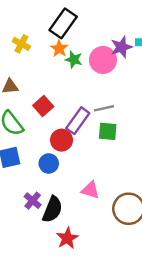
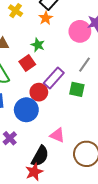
green star: (74, 60) -> (38, 45), moved
gray line: (104, 108) -> (84, 65), moved, turned -49
blue circle: (49, 163) -> (26, 110), size x1.5
black semicircle: (52, 209) -> (40, 156), moved

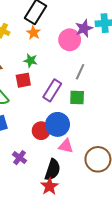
red square: (27, 63) -> (23, 80), turned 35
red circle: (39, 92) -> (41, 131), moved
blue circle: (26, 110) -> (58, 124), moved

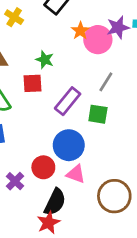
orange star: (34, 33) -> (80, 31), moved
red circle: (41, 131) -> (43, 167), moved

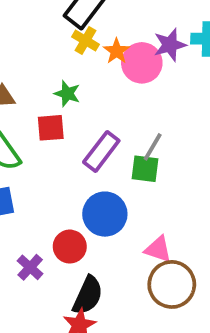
yellow cross: (14, 17) -> (85, 41), moved
gray line: (106, 82) -> (153, 147), moved
pink triangle: (76, 174) -> (158, 249), moved

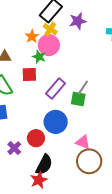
purple star: (170, 45) -> (78, 21), moved
orange star: (117, 51) -> (32, 36), moved
pink circle: (142, 63) -> (49, 45), moved

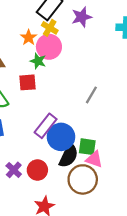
purple rectangle: (56, 89) -> (46, 126), moved
green square: (78, 99) -> (87, 147), moved
red circle: (36, 138) -> (37, 170), moved
brown circle: (89, 161) -> (83, 179), moved
black semicircle: (44, 165) -> (69, 155), moved

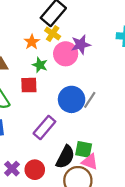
purple star: (82, 17) -> (81, 45), moved
pink circle: (49, 47) -> (66, 54), moved
blue circle: (61, 137) -> (72, 99), moved

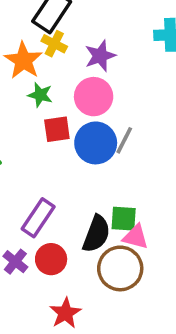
orange star: (32, 42) -> (23, 61), size x1.5
pink circle: (66, 54) -> (94, 97), moved
red square: (29, 85) -> (57, 129), moved
purple rectangle: (44, 128) -> (38, 218), moved

